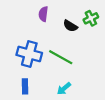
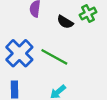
blue cross: (29, 54) -> (19, 53), turned 30

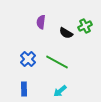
blue cross: (19, 53) -> (28, 59), size x0.7

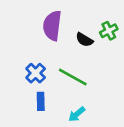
purple semicircle: (41, 22) -> (52, 26), size x1.6
blue rectangle: (24, 89) -> (41, 101), moved

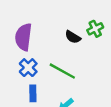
purple semicircle: (52, 26) -> (24, 37), moved

